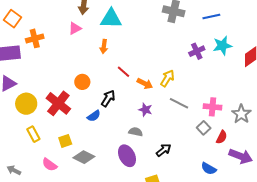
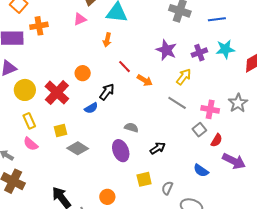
yellow arrow: (167, 78) -> (184, 77), moved
purple star: (145, 110) -> (166, 50), moved, size x1.5
gray star: (241, 114) -> (238, 103), moved
pink semicircle: (49, 165) -> (31, 144), moved

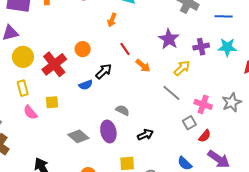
pink semicircle: (31, 144) -> (30, 112), moved
gray diamond: (78, 148) -> (78, 136), moved

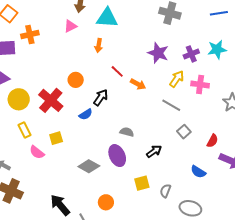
blue line: (224, 16) -> (219, 13), moved
pink cross: (203, 104) -> (200, 85), moved
gray square: (189, 123) -> (184, 132), moved

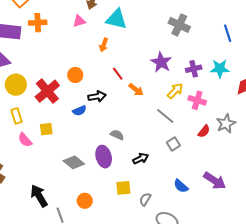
blue line: (219, 13) -> (228, 33), turned 72
black arrow: (101, 97) -> (97, 96), turned 36
red semicircle: (212, 141) -> (204, 131), moved

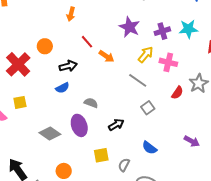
blue semicircle: (79, 111) -> (62, 88), moved
purple arrow: (215, 181) -> (192, 141), size x0.7
blue semicircle: (181, 186) -> (149, 148), moved

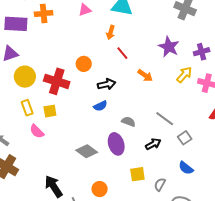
red line: (87, 42) -> (122, 53), moved
red cross: (18, 64) -> (57, 81), turned -30
gray line: (138, 80) -> (165, 119), moved
yellow square: (20, 102) -> (50, 111), moved
gray square: (148, 108) -> (185, 138), moved

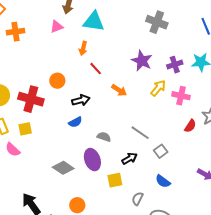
yellow square: (137, 174) -> (115, 180), moved

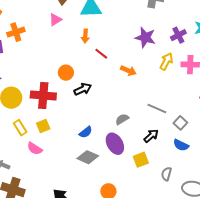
black arrow: (81, 100) -> (83, 89), moved
blue semicircle: (75, 122) -> (86, 132), moved
gray semicircle: (104, 137) -> (122, 119), turned -40
blue semicircle: (163, 181) -> (181, 145), moved

